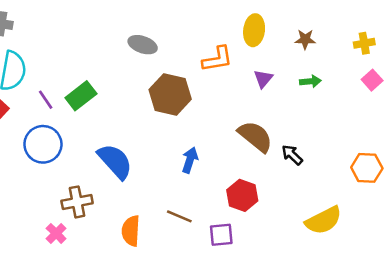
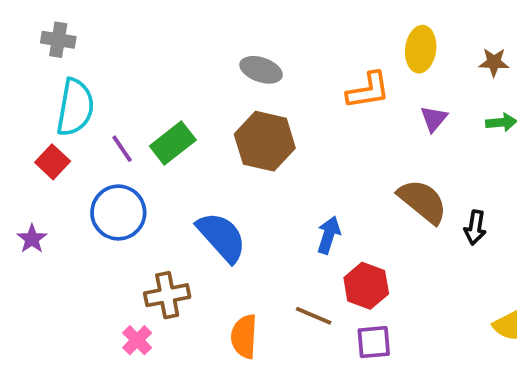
brown hexagon: (170, 94) -> (265, 141), moved
black arrow: (292, 155) -> (475, 228), turned -125
red hexagon: (242, 195) -> (366, 286), moved

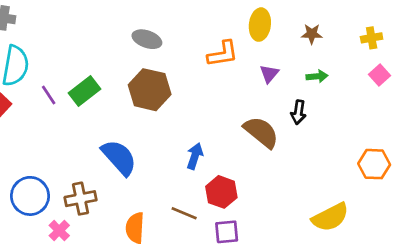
blue circle: (118, 213) -> (30, 196), moved
black arrow: (475, 228) -> (298, 112), moved

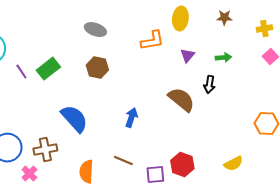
brown star: (312, 34) -> (224, 18), moved
brown hexagon: (150, 90) -> (97, 68), size x0.7
red hexagon: (221, 192) -> (182, 165), moved
yellow semicircle: (330, 217) -> (233, 164), size x0.7

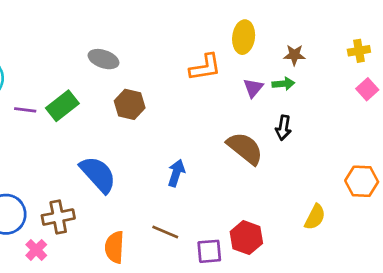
brown star: (224, 18) -> (294, 55), moved
gray ellipse: (95, 30) -> (104, 59), moved
green arrow: (223, 58) -> (283, 84), moved
purple line: (21, 72) -> (25, 110), turned -49
yellow semicircle: (233, 164) -> (315, 217), moved, turned -36

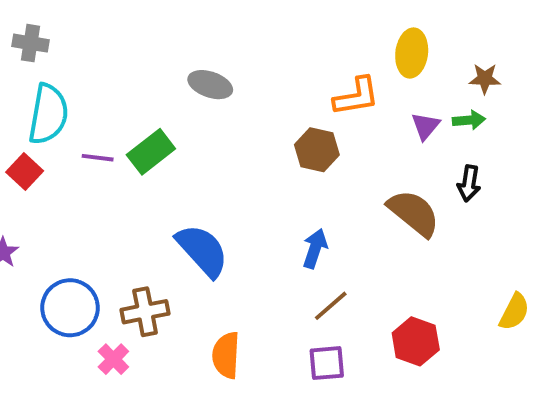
brown hexagon: (130, 104) -> (317, 150), moved
brown line: (165, 232) -> (331, 306), moved, turned -64
purple square: (209, 251) -> (327, 363), moved

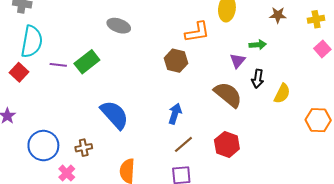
brown star: (485, 79) -> (278, 15), moved
purple triangle: (426, 126) -> (238, 61), moved
brown cross: (145, 312) -> (84, 148), size x0.7
yellow semicircle: (514, 312) -> (282, 94), moved
red hexagon: (416, 341) -> (227, 144), moved

